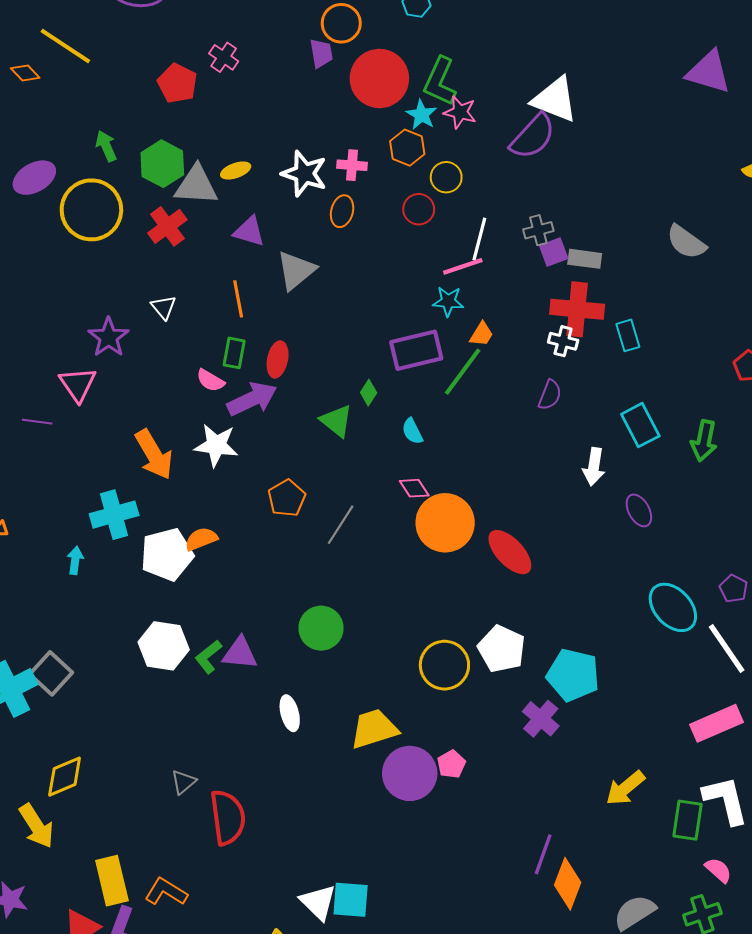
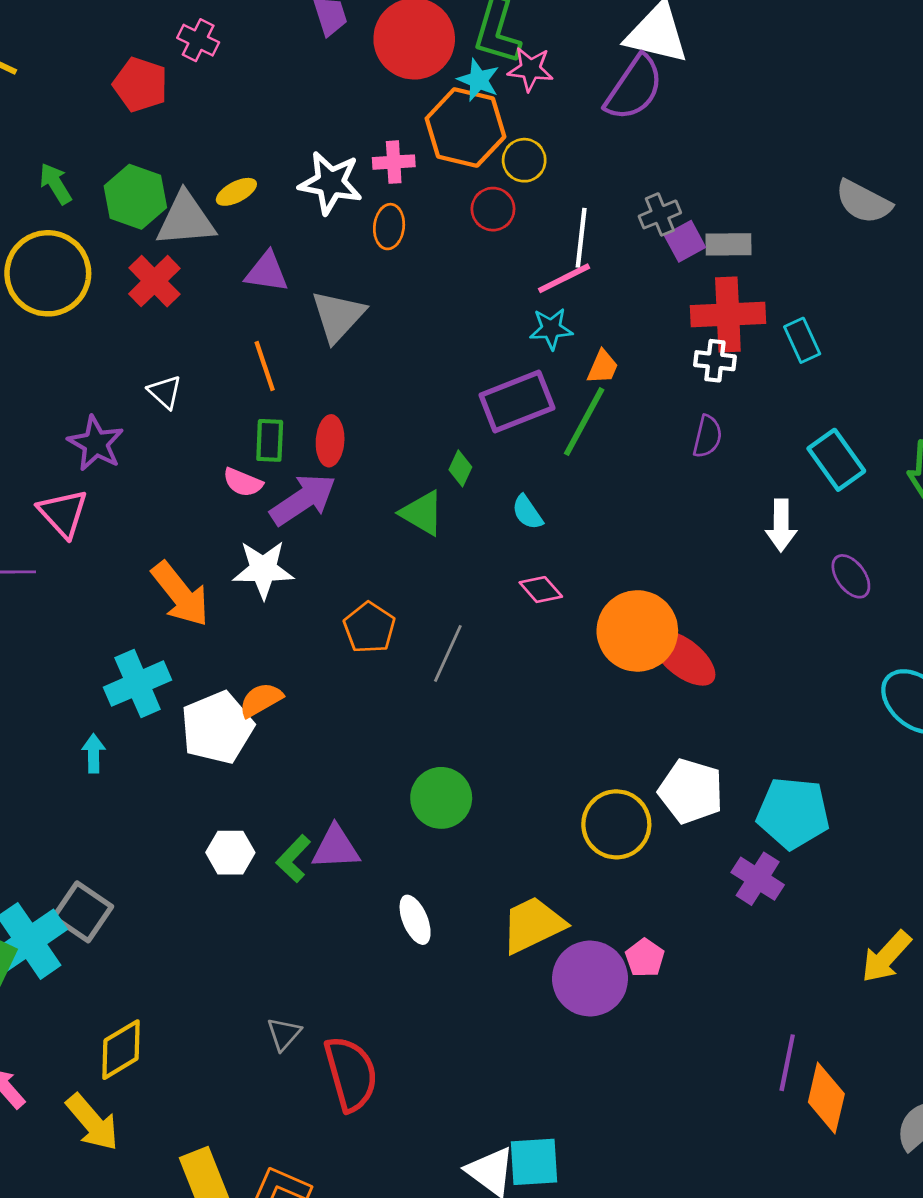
orange hexagon: (407, 148) -> (465, 128), size x1.6
orange circle: (445, 523) -> (637, 631), moved
white hexagon: (164, 646) -> (230, 853), size x0.7

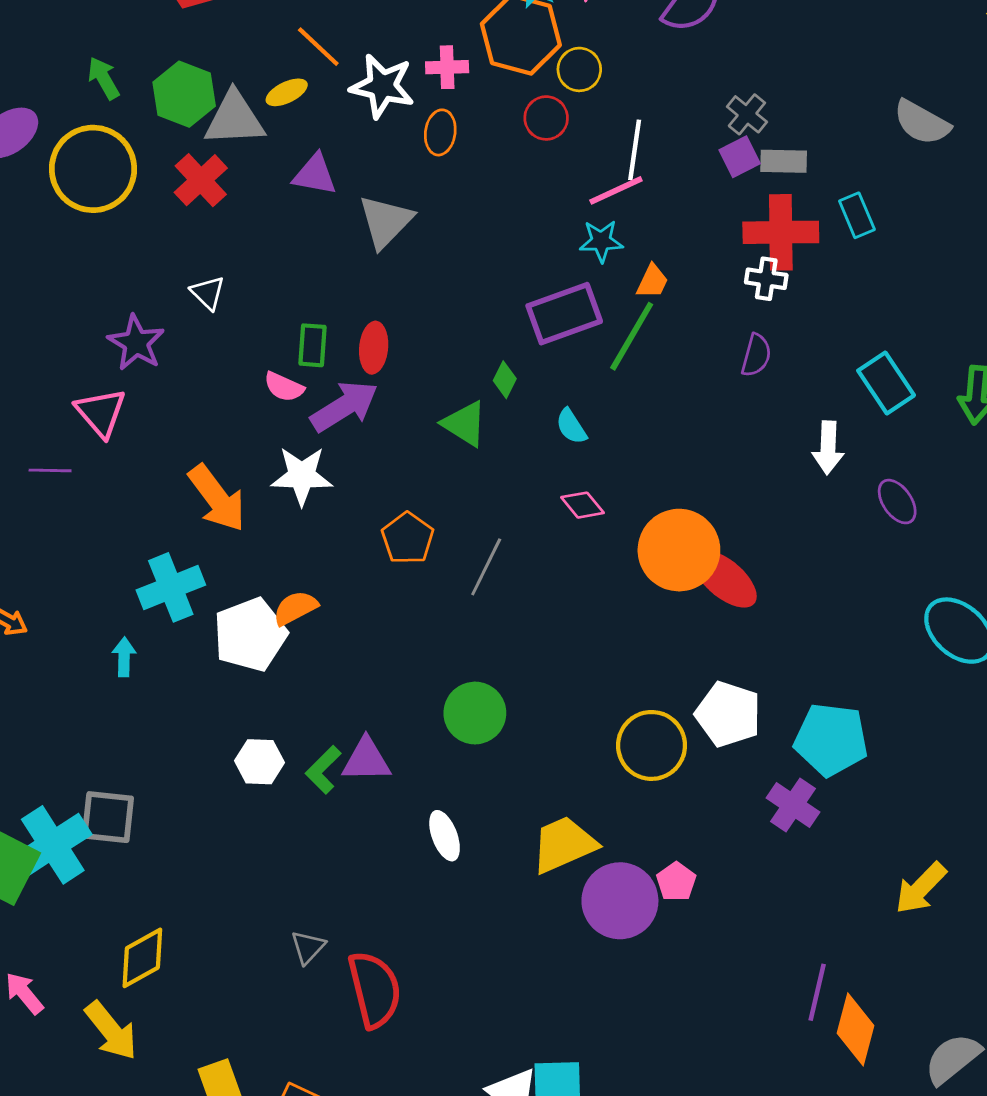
gray cross: (660, 214) -> (747, 114), moved, turned -30
cyan rectangle: (802, 340) -> (857, 215), moved
orange line: (265, 366) -> (318, 47), moved, turned -30
gray square: (83, 912) -> (108, 817), turned -30

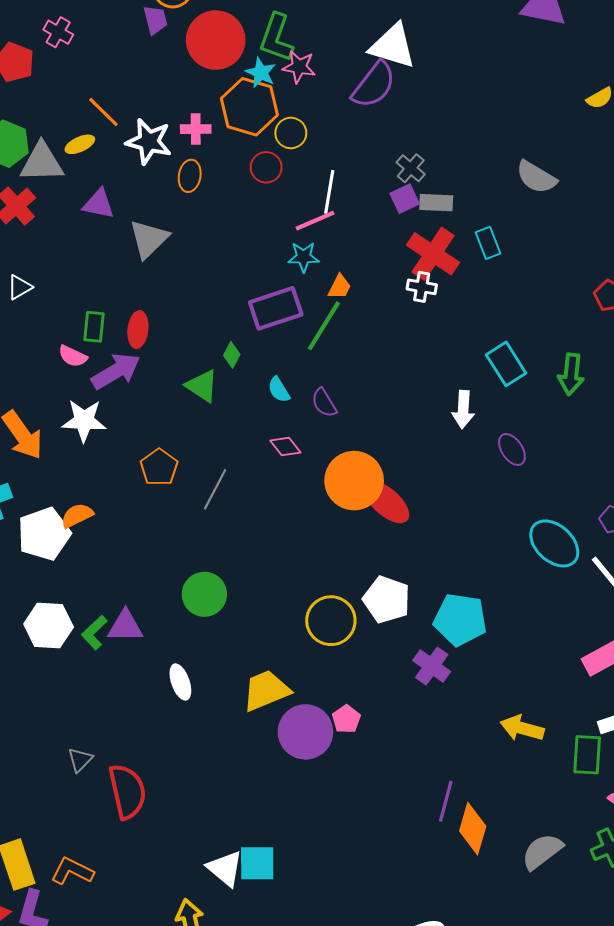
red cross: (781, 232) -> (433, 254), turned 33
white triangle: (208, 293) -> (20, 287), turned 44
purple semicircle: (756, 355) -> (324, 403), moved, turned 132
white hexagon: (260, 762) -> (49, 625), size x1.4
yellow arrow: (921, 888) -> (522, 728), turned 60

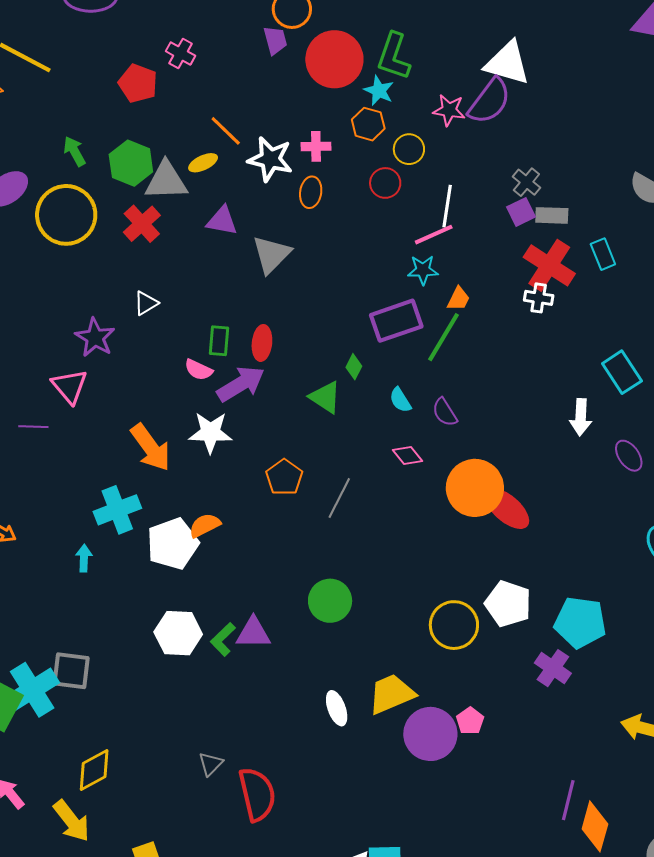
pink star: (299, 67) -> (449, 110), moved
orange hexagon: (249, 107) -> (368, 124), size x0.6
white ellipse: (180, 682) -> (337, 708), moved

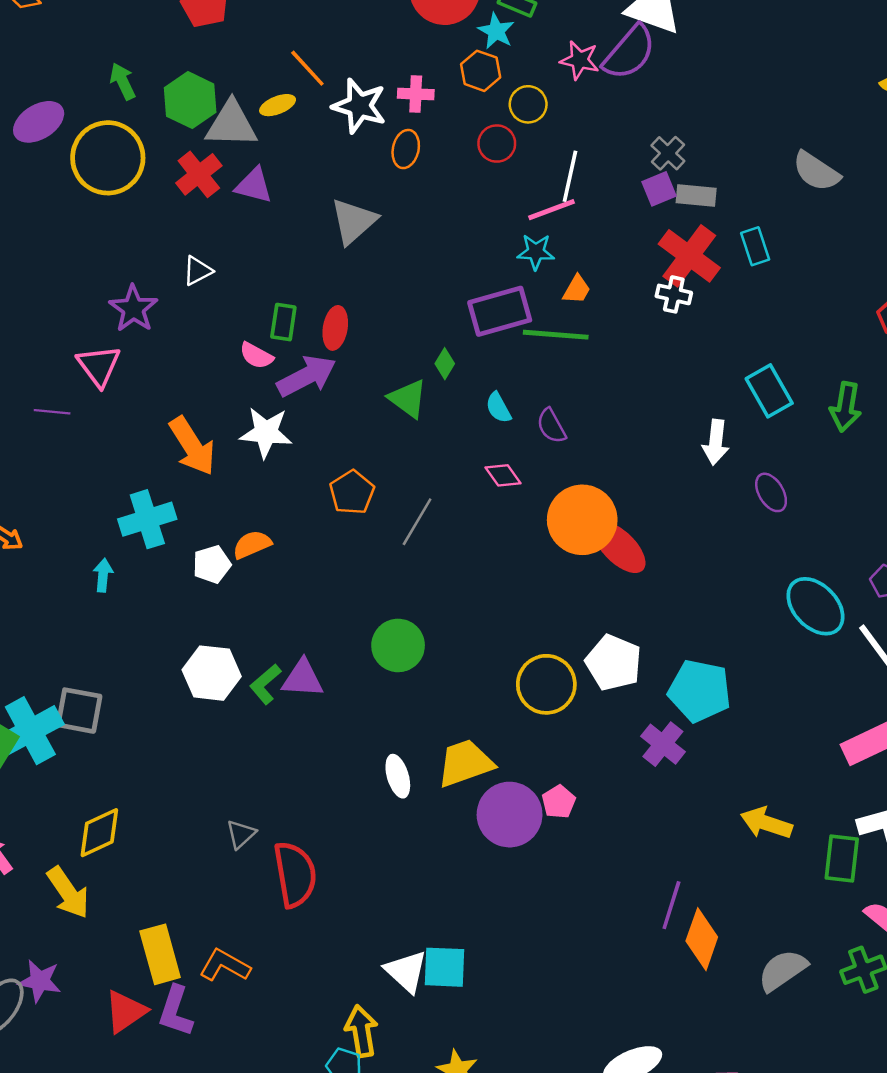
purple triangle: (222, 221) -> (254, 185), moved
green line: (444, 337) -> (556, 335), turned 60
white pentagon: (173, 544) -> (212, 564), size x0.6

